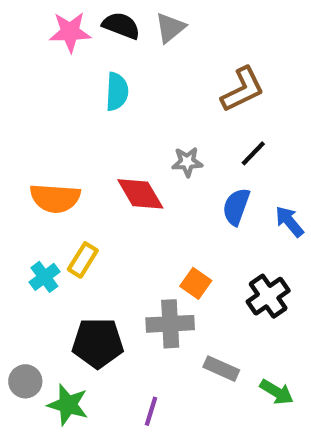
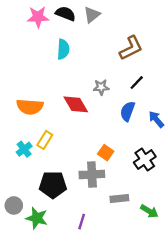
gray rectangle: (221, 369) -> (119, 199), turned -30

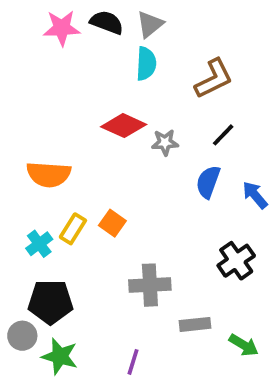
cyan semicircle: (63, 49) -> (146, 64), moved
red diamond: (76, 104) -> (124, 126), moved, turned -35
orange square: (106, 153) -> (112, 223), moved
black pentagon: (53, 185) -> (50, 302), moved

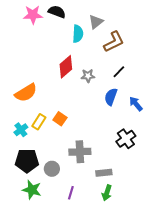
gray triangle: (150, 24) -> (96, 22), moved
red diamond: (124, 126) -> (66, 67), turned -65
orange semicircle: (49, 174) -> (26, 93), turned -35
gray circle: (22, 336) -> (52, 169), moved
green arrow: (244, 345) -> (107, 193), moved, turned 77

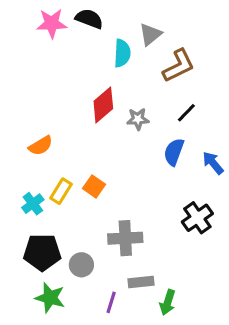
orange semicircle: (26, 93) -> (41, 146), size x0.7
gray rectangle: (104, 173) -> (141, 282), moved

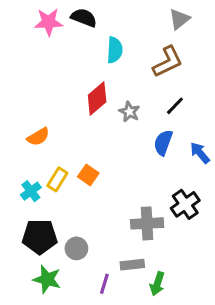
gray triangle: (150, 34) -> (179, 19), moved
gray star: (138, 119) -> (129, 112), turned 30
gray cross: (125, 238) -> (147, 223), moved

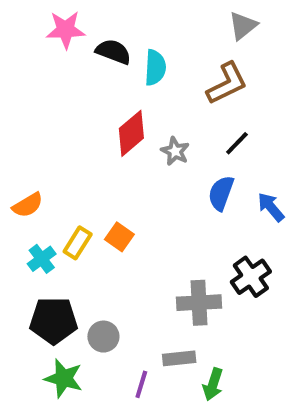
black semicircle: (84, 18) -> (113, 52), moved
orange semicircle: (38, 137) -> (28, 205), moved

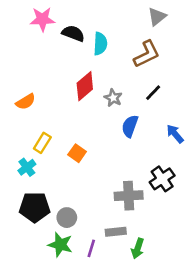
blue semicircle: (221, 193) -> (130, 126), moved
orange semicircle: (28, 205) -> (26, 102), moved
yellow rectangle: (78, 243) -> (42, 143), moved
green star: (64, 378) -> (60, 245), moved

